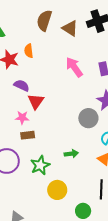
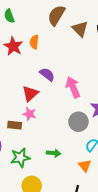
pink arrow: (74, 67) -> (73, 87), moved
purple semicircle: (22, 86) -> (47, 74), moved
pink star: (22, 118) -> (29, 114), moved

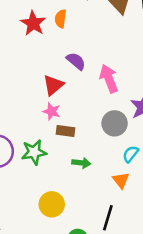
brown rectangle: (15, 125) -> (65, 131), moved
green star: (20, 158) -> (34, 152), moved

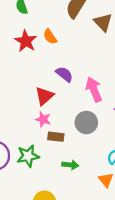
orange semicircle: (61, 19) -> (50, 37), turned -42
gray circle: (115, 123) -> (86, 123), moved

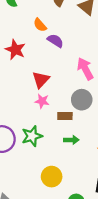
red star: (26, 41) -> (15, 50), moved
purple semicircle: (64, 74) -> (55, 41), moved
brown rectangle: (56, 137) -> (65, 116), moved

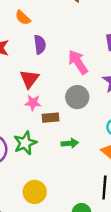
purple semicircle: (55, 41) -> (40, 45), moved, turned 56
brown rectangle: (65, 116) -> (50, 118), moved
yellow circle: (52, 177) -> (35, 192), moved

